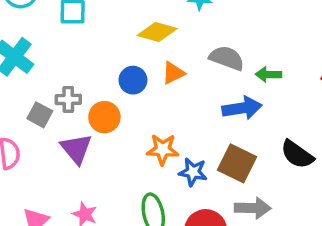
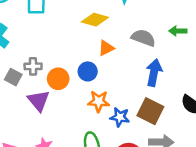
green arrow: (268, 74) -> (178, 31), moved
blue circle: (133, 80) -> (88, 71), moved
blue arrow: (242, 108) -> (154, 73), turned -70

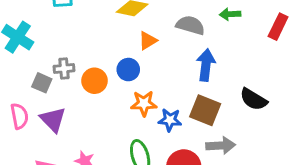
purple triangle: (39, 101) -> (53, 120), moved

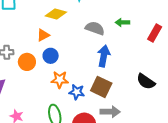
orange triangle: (148, 41) -> (43, 35), moved
black semicircle: (254, 99) -> (146, 81), moved

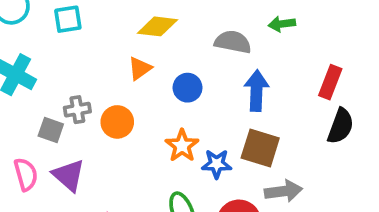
red rectangle: (155, 33) -> (330, 82), moved
blue circle: (51, 56) -> (188, 88), moved
orange star: (60, 80) -> (182, 146), turned -30
black semicircle: (146, 81) -> (341, 126), turned -96

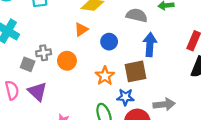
brown square: (260, 148) -> (135, 71), moved, turned -30
blue star: (217, 164) -> (125, 97), moved

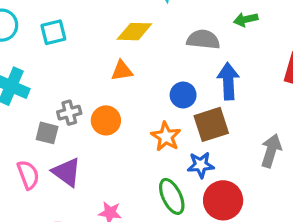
orange triangle: (81, 29) -> (122, 71), turned 32
blue circle: (109, 42) -> (183, 95), moved
gray arrow: (164, 104) -> (271, 151), moved, turned -60

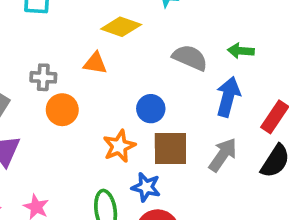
blue arrow: (228, 81) -> (228, 97), moved
gray cross: (69, 113) -> (43, 77), moved
gray arrow: (271, 151) -> (223, 155), moved

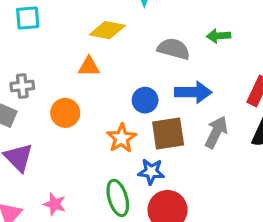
gray cross: (43, 77) -> (22, 86), moved
blue arrow: (228, 97) -> (193, 92), moved, turned 84

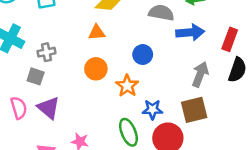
blue arrow: (193, 92) -> (190, 32), moved
orange circle: (65, 113) -> (96, 69), moved
brown square: (168, 134) -> (194, 110), moved

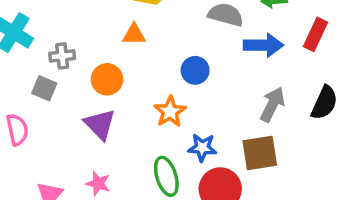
red rectangle: (230, 39) -> (315, 34), moved
orange circle: (96, 69) -> (107, 79), moved
purple triangle: (49, 108) -> (100, 124), moved

